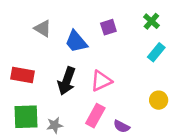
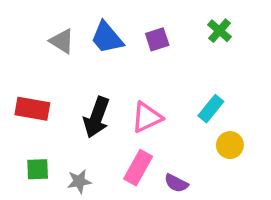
blue trapezoid: (76, 42) -> (107, 38), moved
cyan rectangle: (156, 52) -> (211, 109), moved
green square: (26, 117) -> (38, 169), size x0.6

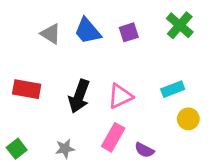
green cross: (220, 31) -> (180, 25), size x1.4
cyan rectangle: (211, 109) -> (173, 89), turned 30
green square: (38, 169) -> (17, 149), moved, turned -36

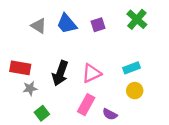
yellow circle: (188, 119) -> (135, 91), moved
green square: (17, 149) -> (42, 113), moved
gray star: (65, 149) -> (30, 88), moved

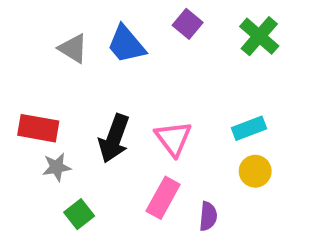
purple square: (98, 25) -> (188, 24), moved, turned -32
pink triangle: (92, 73) -> (173, 138), turned -42
purple semicircle: (110, 114) -> (208, 216), turned -112

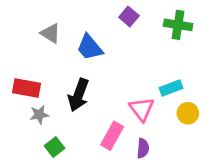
green cross: (259, 36) -> (178, 25), turned -32
blue trapezoid: (126, 44) -> (90, 47), moved
pink triangle: (173, 138) -> (142, 109), moved
yellow circle: (255, 171) -> (188, 113), moved

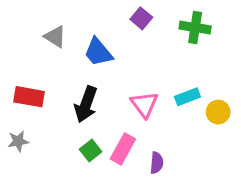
pink triangle: (142, 109) -> (144, 104), moved
yellow circle: (188, 113) -> (218, 112), moved
gray star: (39, 115) -> (18, 141), moved
green square: (55, 147) -> (91, 150), moved

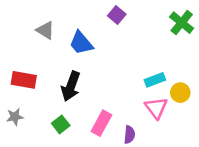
green cross: (195, 28) -> (182, 23), moved, turned 30
pink triangle: (144, 104) -> (156, 108), moved
green square: (91, 150) -> (61, 124), moved

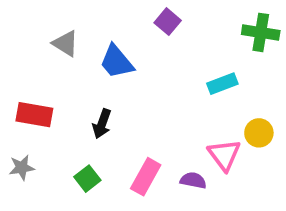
green cross: (182, 23) -> (261, 32), turned -30
cyan rectangle: (155, 80) -> (222, 84), moved
black arrow: (71, 86) -> (102, 124), size x0.7
purple semicircle: (129, 135) -> (193, 180), moved, turned -84

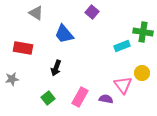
green cross: (261, 32) -> (143, 32), moved
gray triangle: (65, 43) -> (36, 13), moved
red rectangle: (34, 115) -> (23, 48), moved
gray star: (22, 168) -> (12, 79), moved

